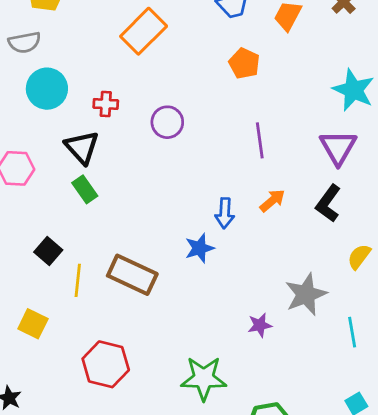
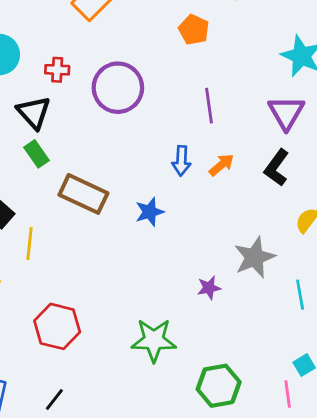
purple circle: (167, 122) -> (118, 88), size x1.6
blue arrow: (225, 213) -> (181, 161), moved
brown rectangle: (132, 275) -> (83, 194), moved

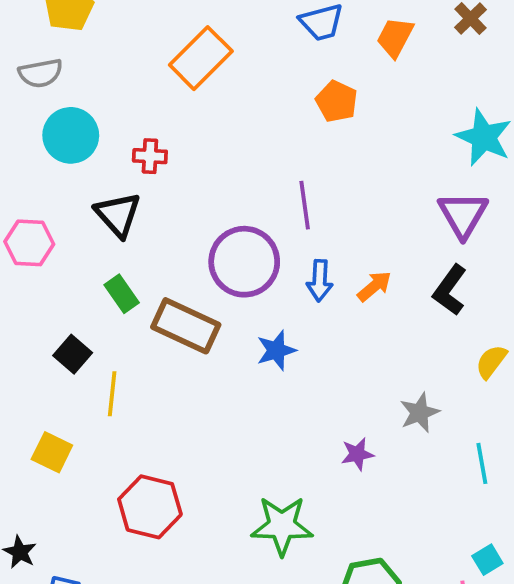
purple circle: (118, 88) -> (244, 262), moved
purple line: (209, 106) -> (305, 205), moved
green rectangle: (36, 154) -> (122, 294), moved
gray star: (254, 257) -> (420, 413), size x0.7

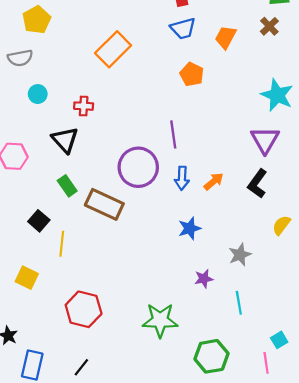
cyan circle: (71, 135) -> (38, 94), size x0.6
blue star: (276, 350) -> (190, 228), moved
cyan line: (482, 463) -> (239, 303), moved

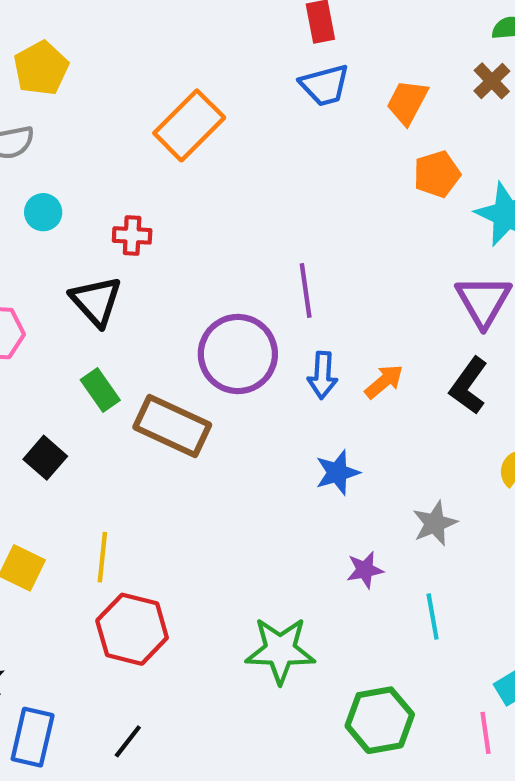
orange pentagon: (192, 74) -> (437, 174), moved, turned 30
yellow line: (62, 244) -> (102, 557), moved

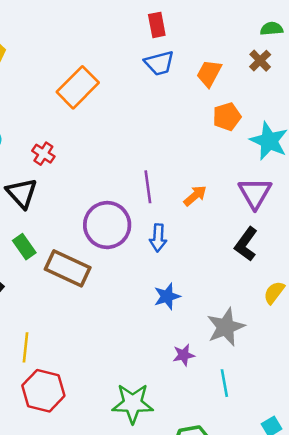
red cross: (132, 235) -> (43, 154), turned 30
orange arrow: (384, 382) -> (195, 196), moved
gray star: (435, 523) -> (226, 327), size x1.4

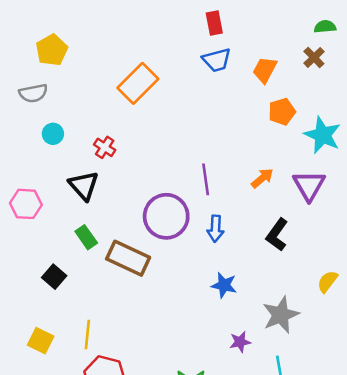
orange arrow: (195, 196) -> (262, 178), moved
black L-shape: (246, 244) -> (277, 235), moved
blue star: (167, 296) -> (224, 285), turned 30

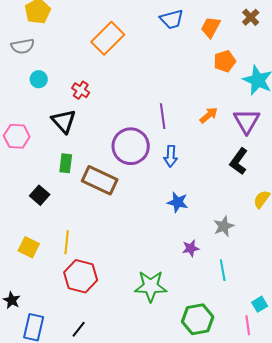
black L-shape: (277, 235) -> (239, 161), moved
green rectangle: (86, 237) -> (66, 163), turned 42
gray star: (281, 315) -> (224, 226), size x0.7

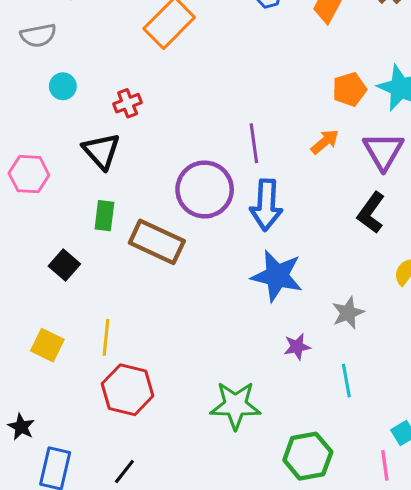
orange pentagon: (225, 61) -> (349, 89), moved
red cross: (81, 90) -> (128, 103), turned 36
blue arrow: (171, 156) -> (266, 205), size x1.5
blue star: (178, 202) -> (277, 276), size x1.6

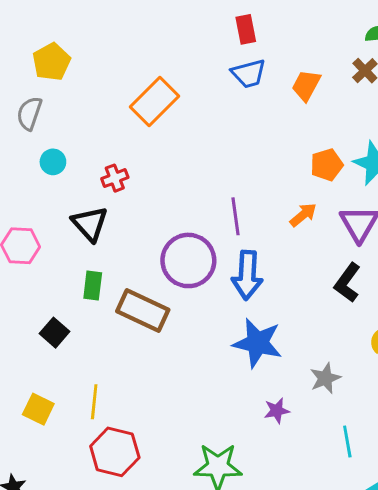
gray semicircle: (38, 35) -> (29, 113), turned 120
cyan line: (346, 381) -> (347, 442), moved

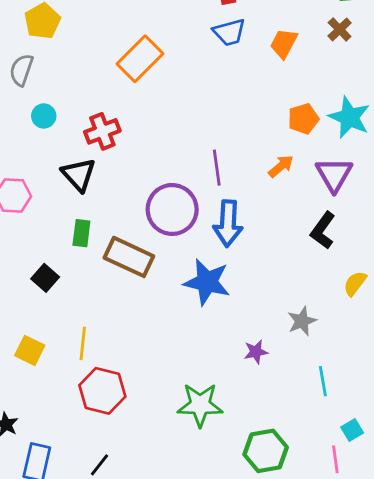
red cross: (115, 178) -> (102, 131), size x1.4
blue star: (258, 343) -> (207, 282), moved

